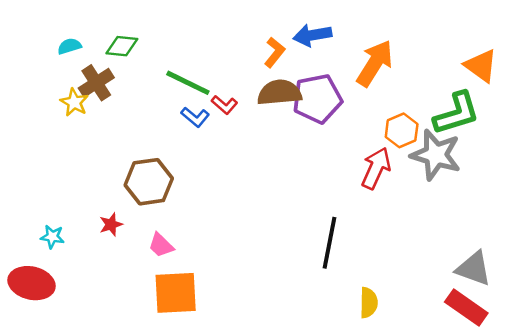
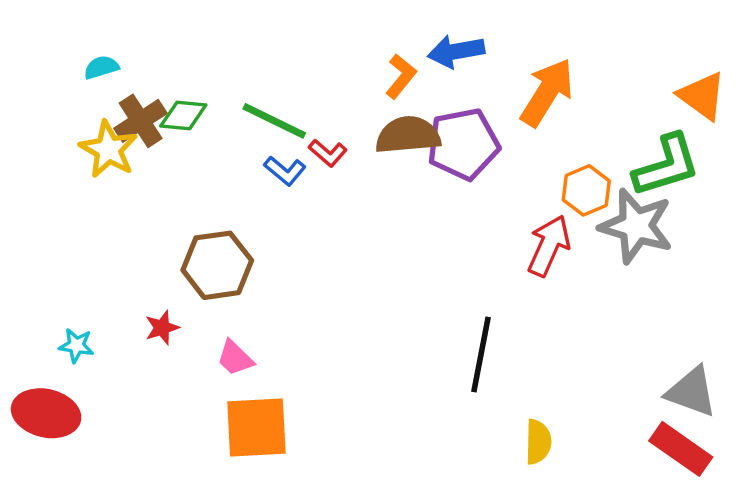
green diamond: (122, 46) -> (183, 116), moved
yellow star: (74, 102) -> (108, 149), size x1.4

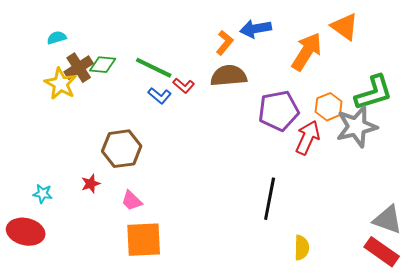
orange triangle: (702, 96) -> (345, 27), moved
purple pentagon: (463, 144) -> (279, 111), moved
gray star: (636, 226) -> (357, 127), turned -30

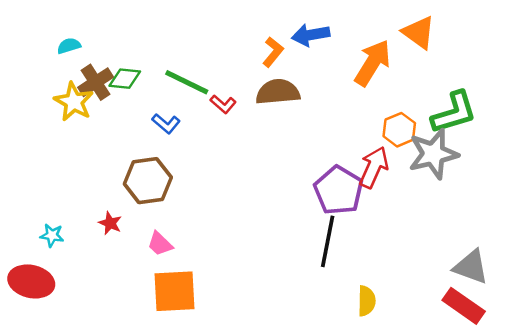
blue L-shape: (160, 96) -> (166, 124), moved
purple pentagon: (279, 111) -> (339, 190), moved, turned -30
red star: (91, 184) -> (110, 223), turned -30

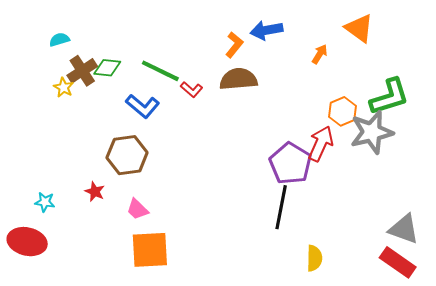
orange arrow: (373, 63) -> (320, 54), size x0.5
yellow star: (74, 102) -> (64, 87), size x0.6
blue L-shape: (166, 124) -> (143, 106), size x1.4

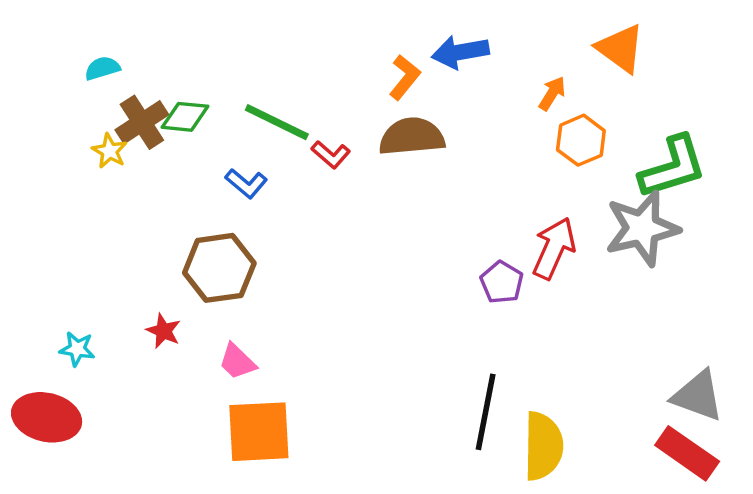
blue L-shape: (143, 106) -> (246, 183), size x0.7
orange hexagon: (343, 111) -> (581, 140), moved
purple pentagon: (290, 163) -> (502, 282), size x0.6
black line: (281, 207) -> (486, 412), moved
yellow semicircle: (314, 258) -> (543, 446), size x1.5

